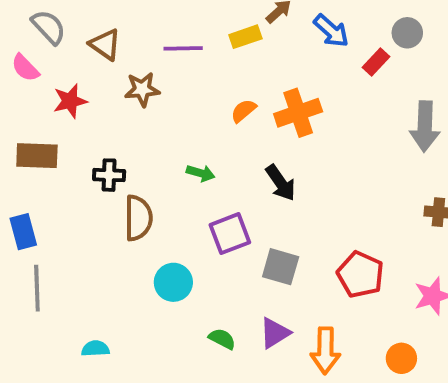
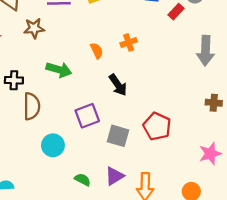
orange semicircle: (244, 111) -> (97, 51), moved, turned 105
orange cross: (298, 113) -> (129, 42), size x0.6
green arrow: (201, 173) -> (59, 70), moved, size x1.5
red pentagon: (360, 275) -> (157, 126), moved

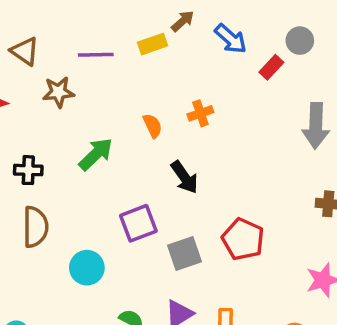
green arrow: (59, 70) -> (96, 154), turned -60
brown semicircle: (32, 106) -> (35, 227), moved
gray square: (118, 136) -> (184, 253), turned -35

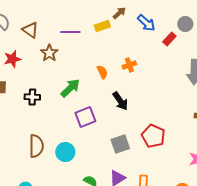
brown star: (58, 92) -> (49, 53), turned -30
purple square: (138, 223) -> (85, 117), moved
brown semicircle: (35, 227) -> (36, 146), moved

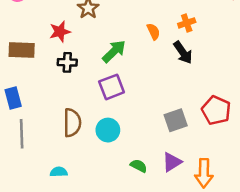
red star: (12, 59) -> (60, 32), moved
black arrow: (120, 101) -> (183, 52), moved
purple square: (85, 117) -> (112, 87), moved

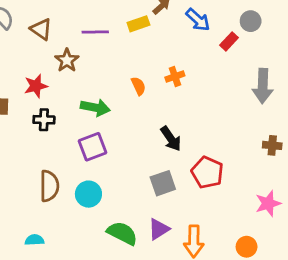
green arrow: (114, 51) -> (95, 108), turned 55
black arrow: (183, 52) -> (171, 139), moved
green semicircle: (139, 166) -> (122, 233), size x1.6

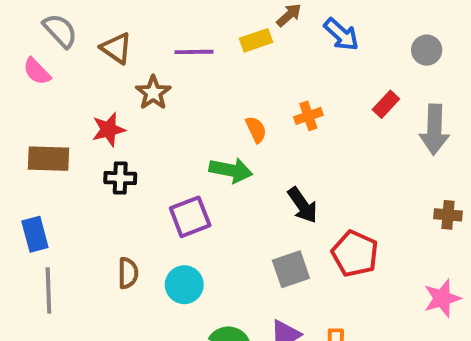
gray circle: (251, 21) -> (427, 50), moved
red rectangle: (229, 41) -> (386, 104), moved
green arrow: (95, 108) -> (231, 170), moved
brown semicircle: (49, 186) -> (128, 273), size x0.7

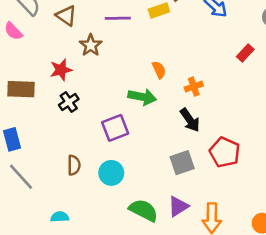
orange cross: (308, 116) -> (194, 87), moved
black cross: (120, 178) -> (69, 102), turned -36
gray line: (48, 291) -> (21, 177), turned -40

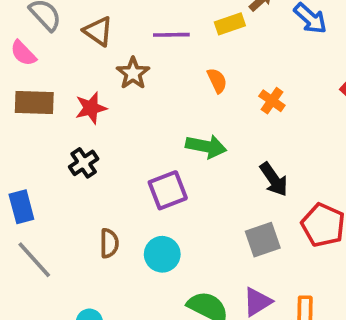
orange semicircle: (159, 70) -> (217, 81), moved
orange cross: (194, 87) -> (272, 101), moved, turned -36
brown rectangle: (21, 89) -> (34, 102), moved
black cross: (69, 102) -> (84, 163), moved

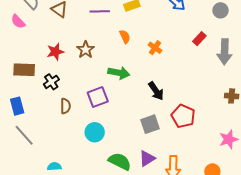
brown star: (133, 73) -> (86, 50), moved
brown rectangle: (34, 102) -> (24, 70), moved
brown semicircle: (109, 243) -> (65, 106), moved

